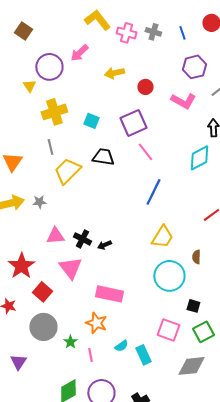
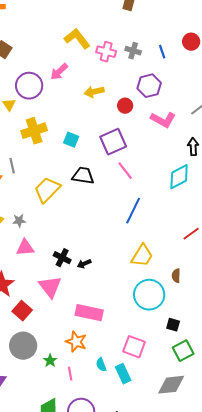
purple hexagon: (194, 67) -> (149, 86), moved
gray line: (50, 147) -> (12, 166), moved
pink triangle: (55, 236) -> (25, 248), moved
pink square: (168, 330) -> (134, 347), moved
cyan semicircle: (121, 346) -> (101, 365), turned 104

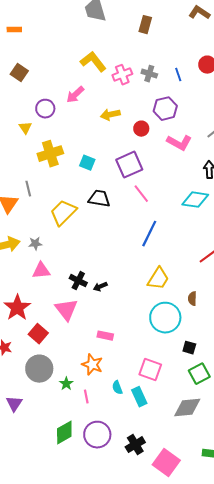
pink cross: (106, 52) -> (122, 75), turned -36
purple circle: (29, 86) -> (45, 109), size x0.7
cyan diamond: (179, 177) -> (195, 200), turned 36
pink rectangle: (89, 313) -> (105, 336), size x0.6

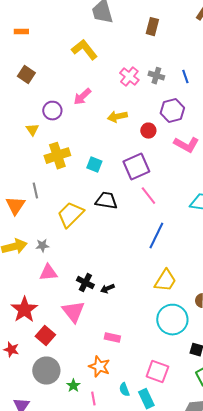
yellow L-shape: (93, 62) -> (84, 50), moved
pink cross: (122, 75) -> (129, 77), turned -30

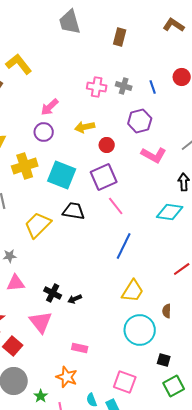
yellow L-shape: (84, 50) -> (19, 64), moved
pink cross: (129, 77) -> (97, 87), turned -30
purple circle: (52, 111) -> (44, 132), moved
red circle: (148, 131) -> (107, 145), moved
cyan square: (94, 165) -> (62, 175), size x1.8

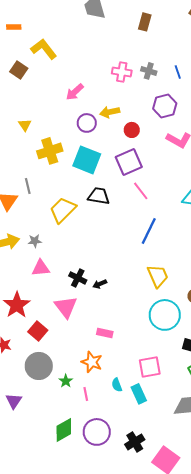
purple circle: (44, 132) -> (87, 123), moved
yellow trapezoid: (133, 291) -> (158, 276), turned -55
pink square: (125, 382) -> (150, 367), turned -30

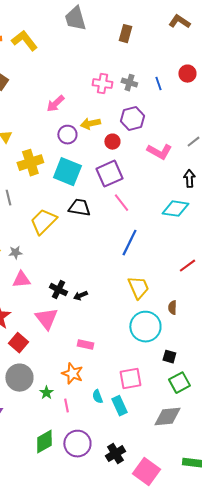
yellow L-shape: (44, 49) -> (24, 41), moved
purple hexagon: (165, 106) -> (132, 119), moved

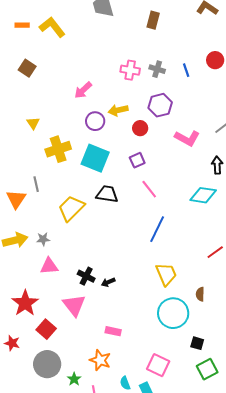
purple square: (109, 174) -> (137, 160), size x0.6
pink square: (130, 379) -> (158, 365), turned 35

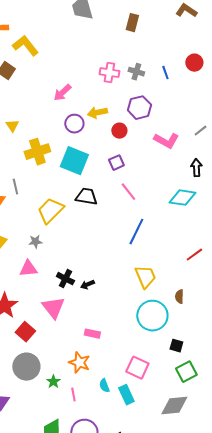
yellow L-shape: (52, 27) -> (25, 46), moved
gray star: (43, 239) -> (35, 242), moved

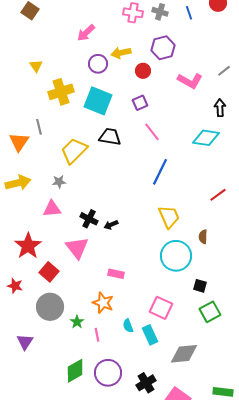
gray diamond: (174, 406) -> (184, 354), moved

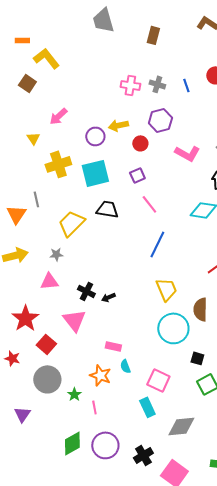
pink arrow: (86, 33) -> (58, 116), moved
cyan square: (98, 101) -> (95, 173), turned -36
brown semicircle: (203, 237) -> (200, 309), size x1.6
cyan semicircle: (128, 326) -> (125, 366), moved

